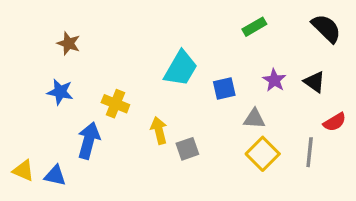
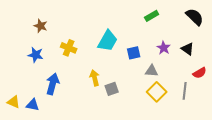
yellow cross: (115, 104) -> (69, 48), moved

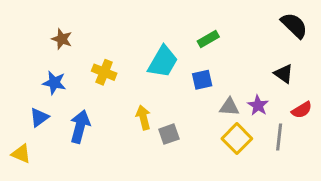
green rectangle: (152, 16) -> (208, 39), moved
purple star: (164, 48) -> (258, 105), moved
blue triangle: (33, 105) -> (39, 117), moved, turned -48

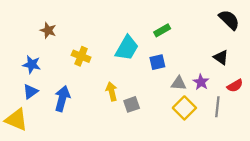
blue star: (54, 83) -> (32, 64), moved
yellow triangle: (21, 154) -> (16, 120), size x1.5

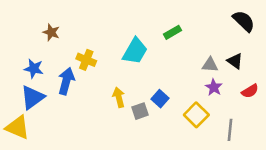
blue square: (157, 62) -> (160, 99), moved, turned -35
gray triangle: (179, 83) -> (210, 65), moved
blue triangle: (30, 92) -> (32, 97), size x1.5
blue arrow: (62, 99) -> (66, 81), moved
gray line: (217, 107) -> (230, 130), moved

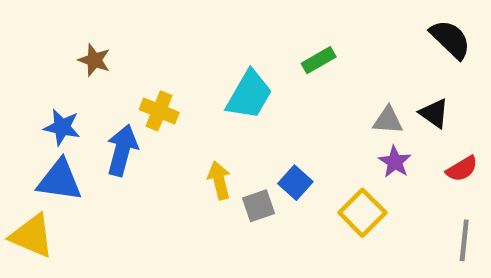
blue triangle: (32, 97) -> (60, 180), turned 44
gray line: (230, 130) -> (464, 240), moved

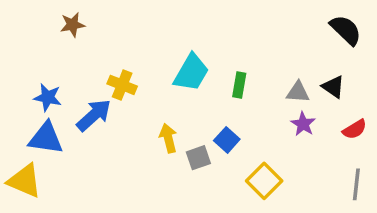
brown star: (94, 60) -> (72, 25), moved, turned -30
green rectangle: (319, 60) -> (239, 85), moved, turned -50
blue arrow: (122, 150) -> (94, 115), turned 33
yellow square: (362, 213) -> (264, 181), moved

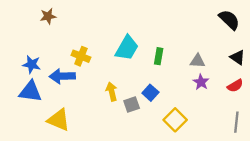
black triangle: (333, 87) -> (238, 57), moved
blue arrow: (94, 115) -> (62, 76), turned -140
yellow triangle: (25, 181) -> (59, 120), moved

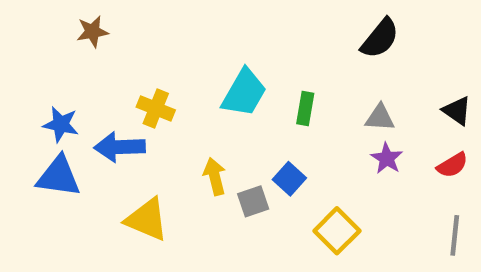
black semicircle: (229, 20) -> (380, 38), moved, turned 85
yellow triangle: (59, 120) -> (147, 219), moved

